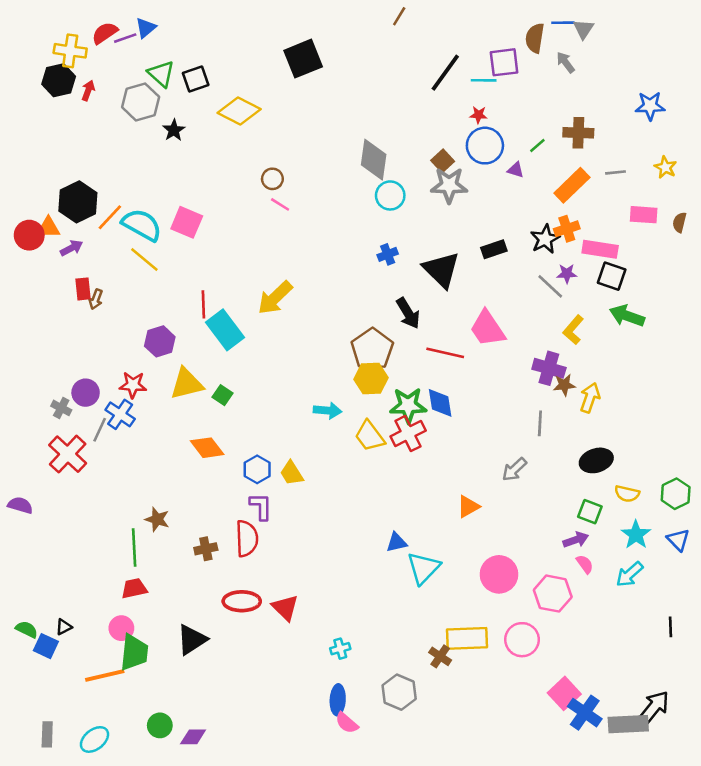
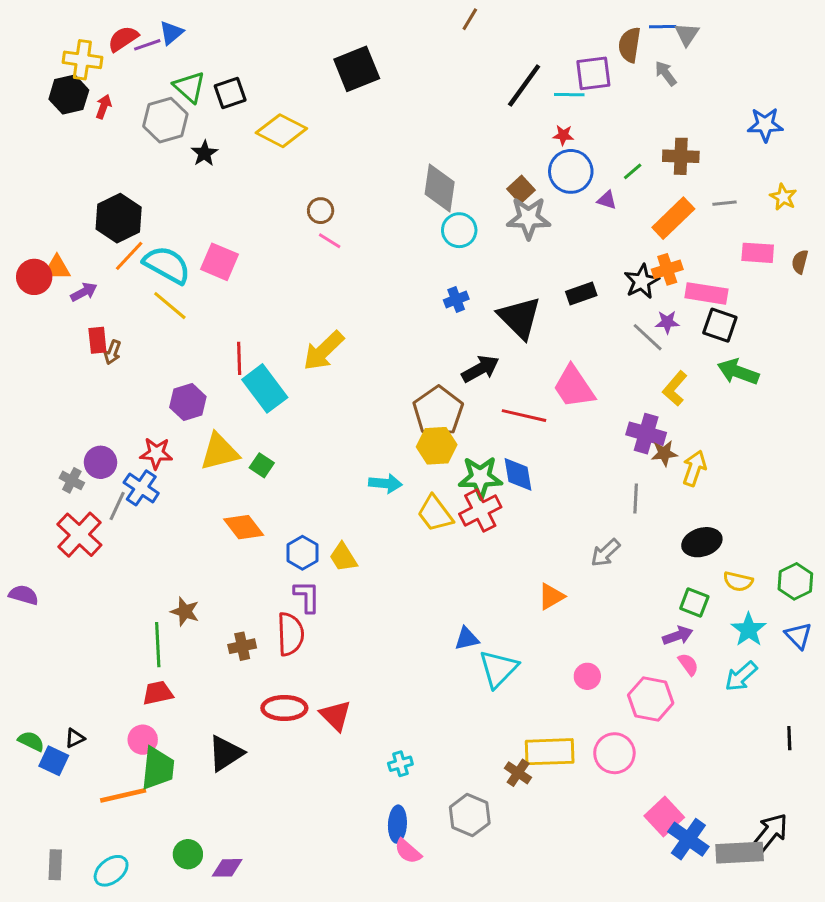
black hexagon: (78, 202) -> (119, 218), moved
black arrow: (408, 313) -> (480, 369), turned -88
pink circle: (499, 574) -> (587, 676), size x0.6

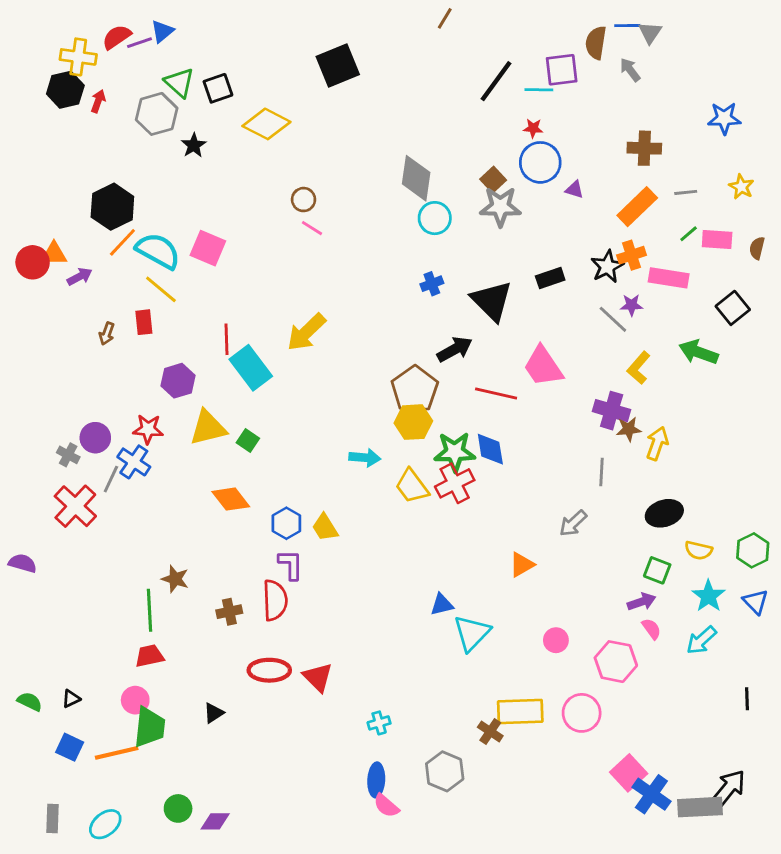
green line: (633, 171) -> (689, 234), moved
black square: (720, 325) -> (733, 308), moved, turned 32
red rectangle: (97, 340) -> (144, 322), moved
black triangle: (226, 753) -> (214, 713), size x0.6
blue square: (54, 761) -> (70, 747), moved

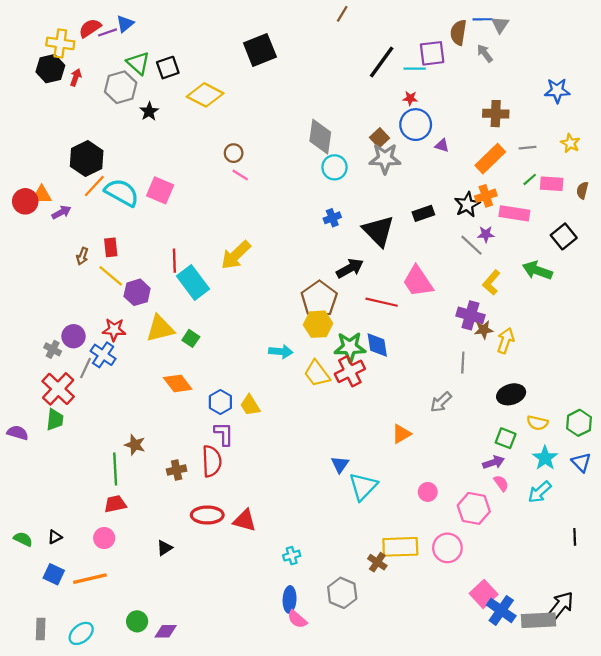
yellow line: (161, 289) -> (111, 276), moved
blue triangle: (442, 605) -> (340, 465), turned -42
red triangle: (318, 677) -> (245, 520), turned -30
green trapezoid: (149, 727) -> (55, 420), moved, size x0.7

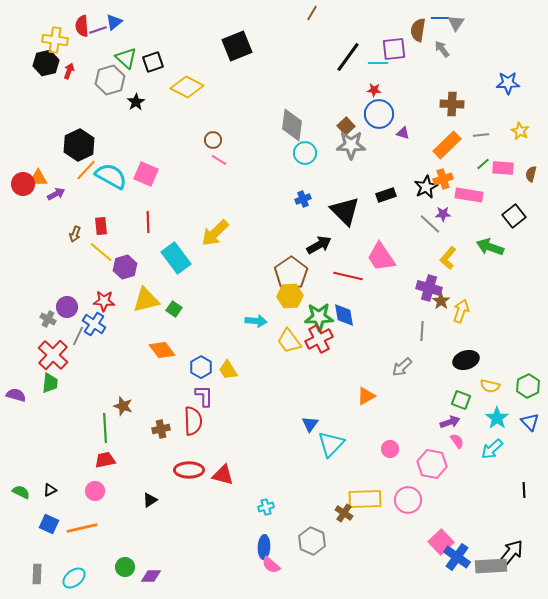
red semicircle: (90, 28) -> (82, 26), turned -60
red line: (174, 261) -> (148, 222), moved
brown star: (484, 330) -> (441, 301), turned -30

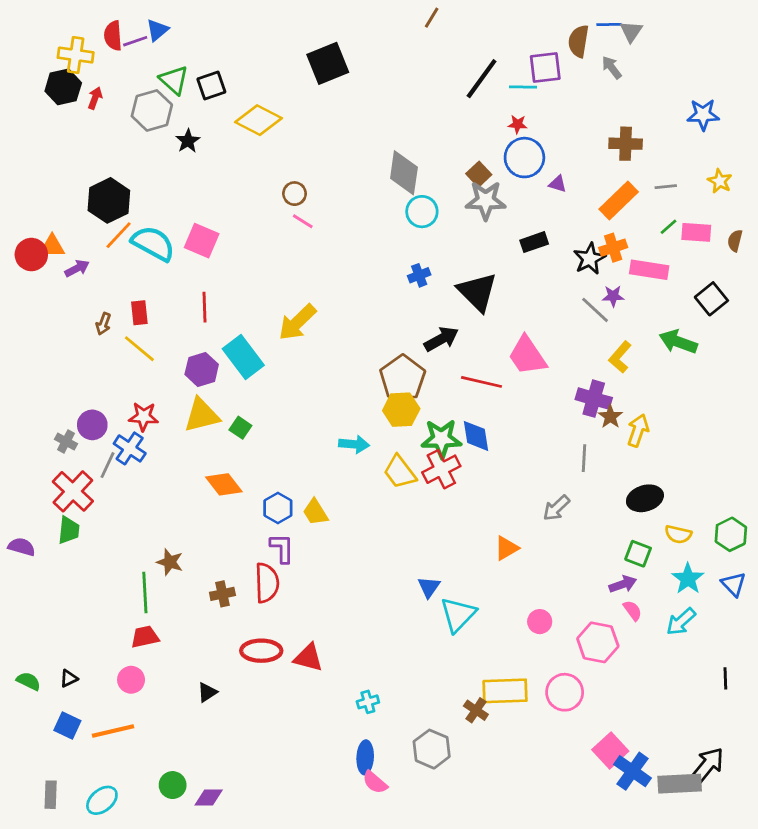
black rectangle: (386, 195) -> (534, 242), moved
purple hexagon: (125, 267) -> (202, 369), moved

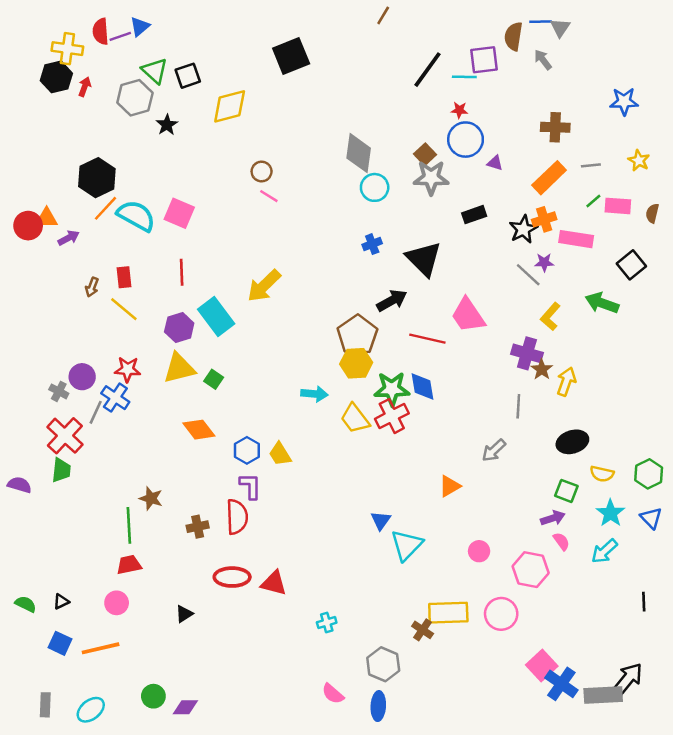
yellow diamond: (258, 120) -> (230, 106), turned -42
blue ellipse: (365, 757) -> (378, 706), moved

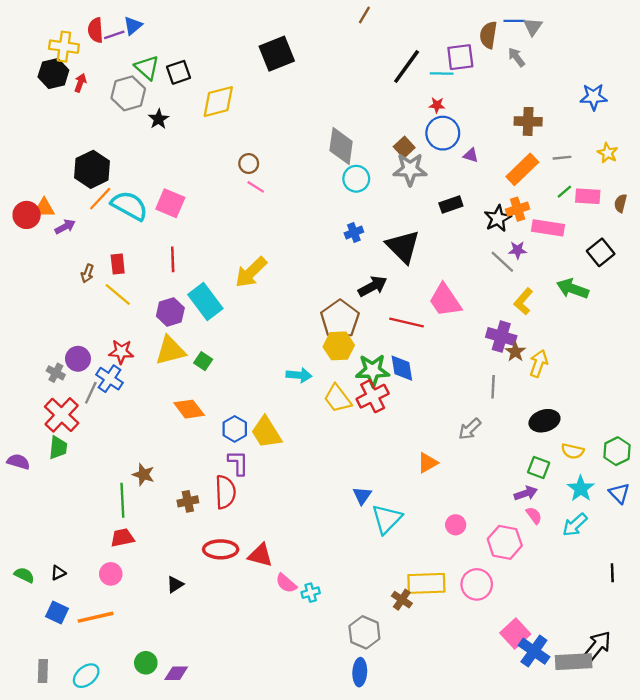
yellow trapezoid: (280, 454) -> (266, 432), size x1.4
pink semicircle: (333, 694) -> (286, 583), moved

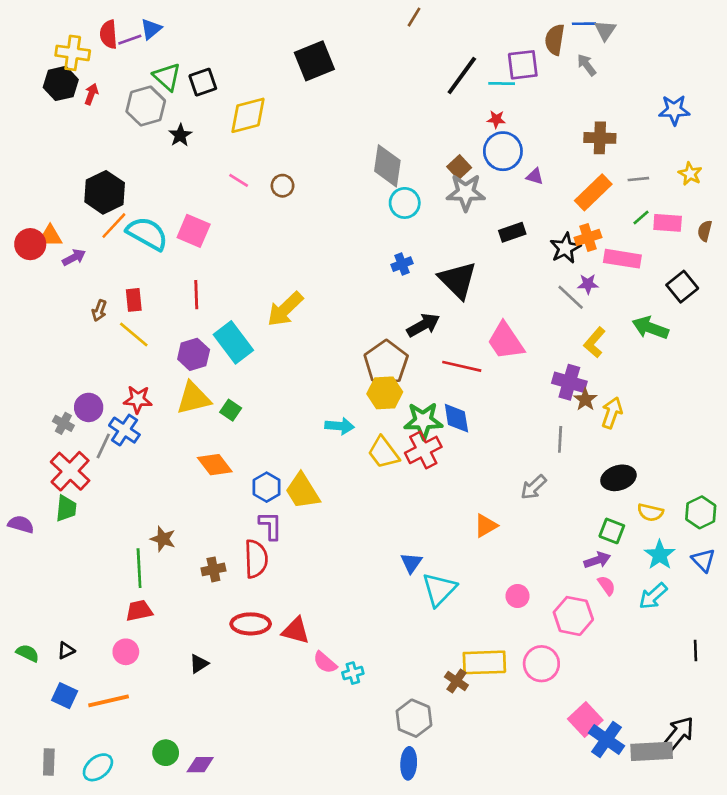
pink line: (256, 187) -> (239, 180), moved

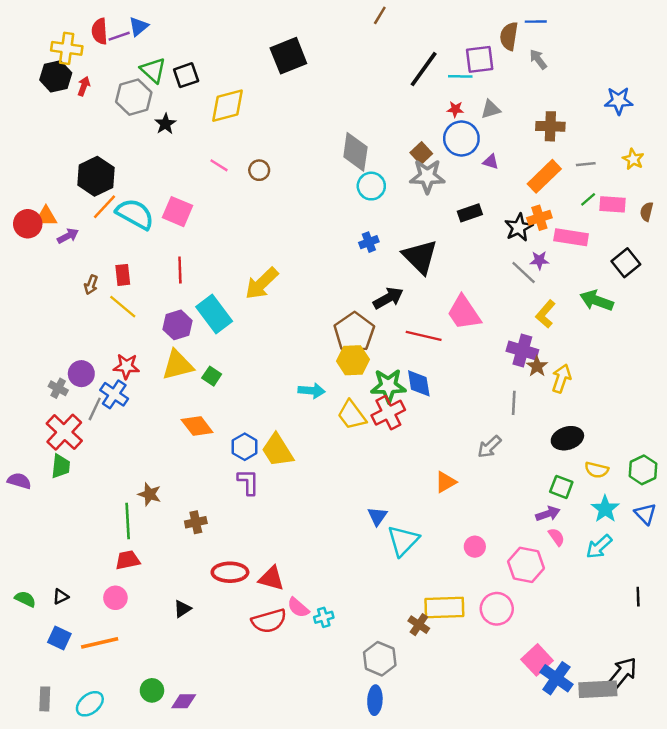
gray triangle: (605, 30) -> (491, 109), moved, turned 40
red semicircle: (256, 559) -> (269, 621), moved, turned 76

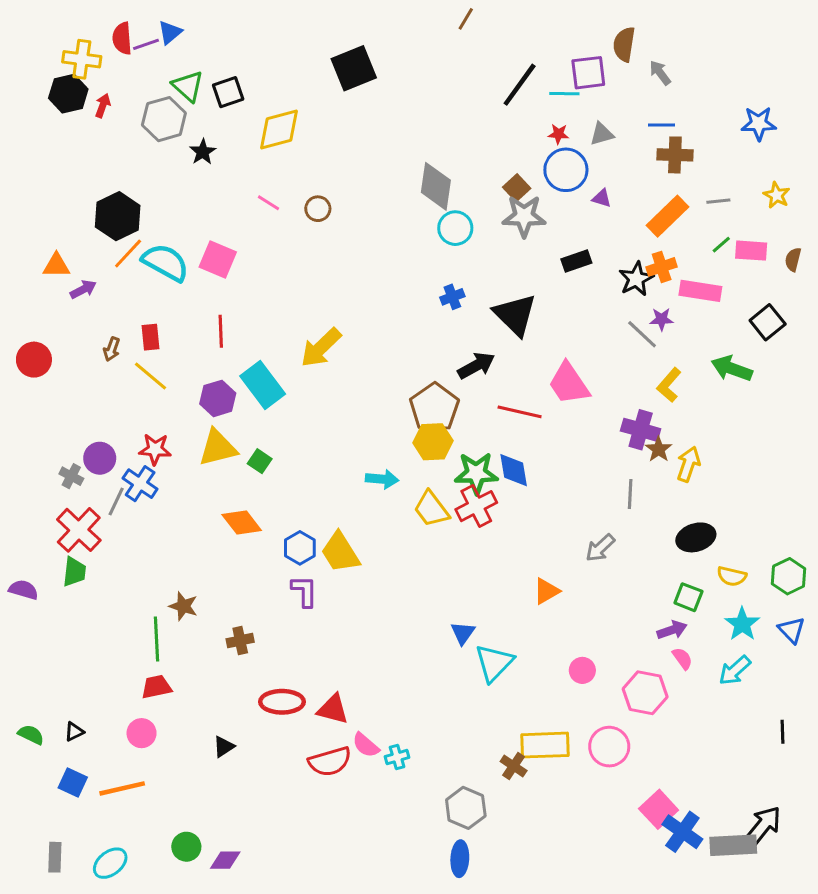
blue line: (536, 22) -> (662, 125), moved
red circle: (28, 224) -> (34, 360), moved

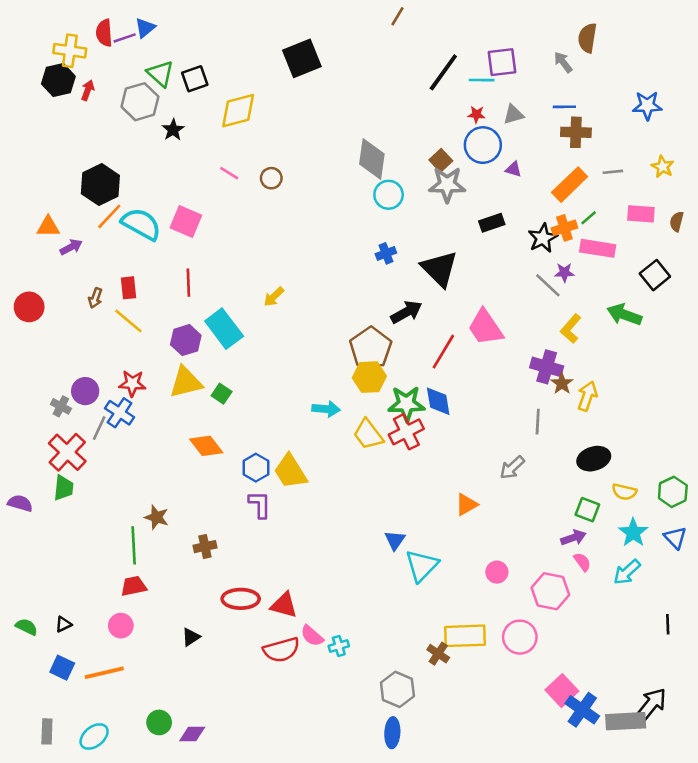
brown semicircle: (624, 44) -> (587, 38), moved
green line: (721, 245) -> (589, 218), moved
yellow arrow: (321, 348) -> (274, 297), size x0.6
red line: (520, 412) -> (443, 352), turned -72

